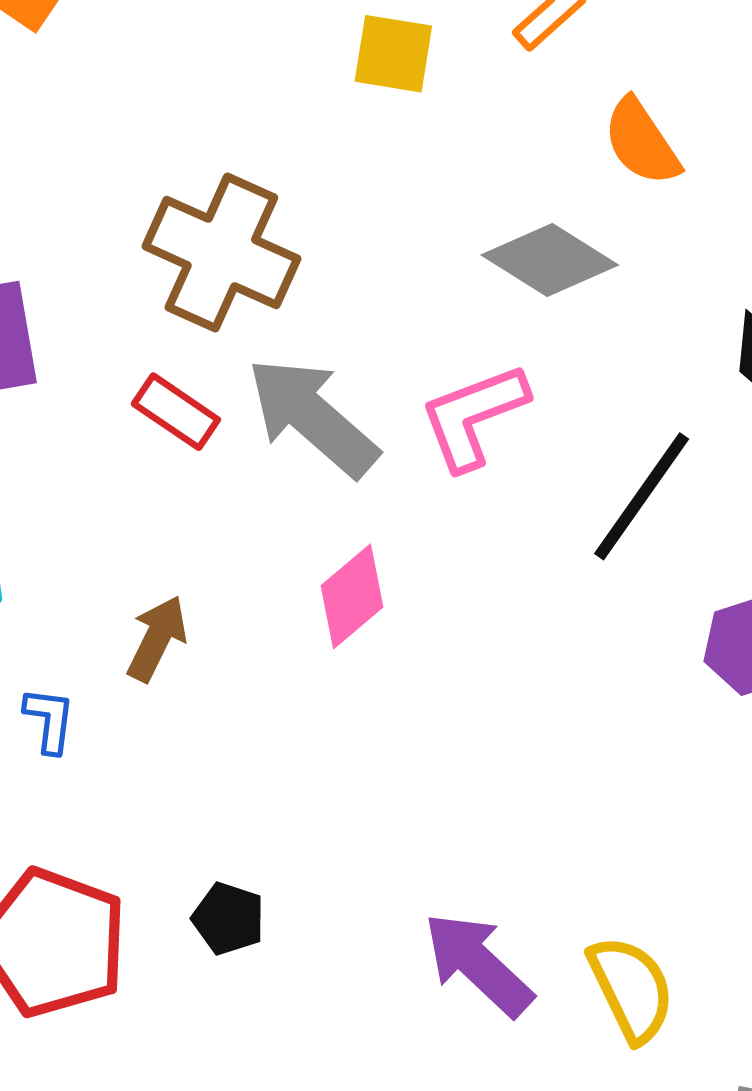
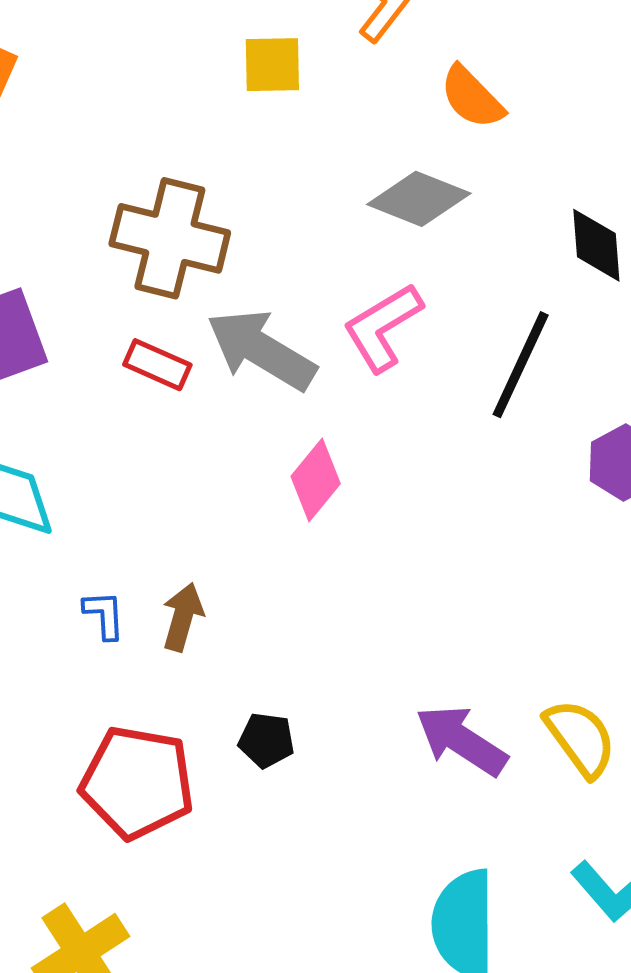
brown arrow: (157, 639) -> (183, 617), moved

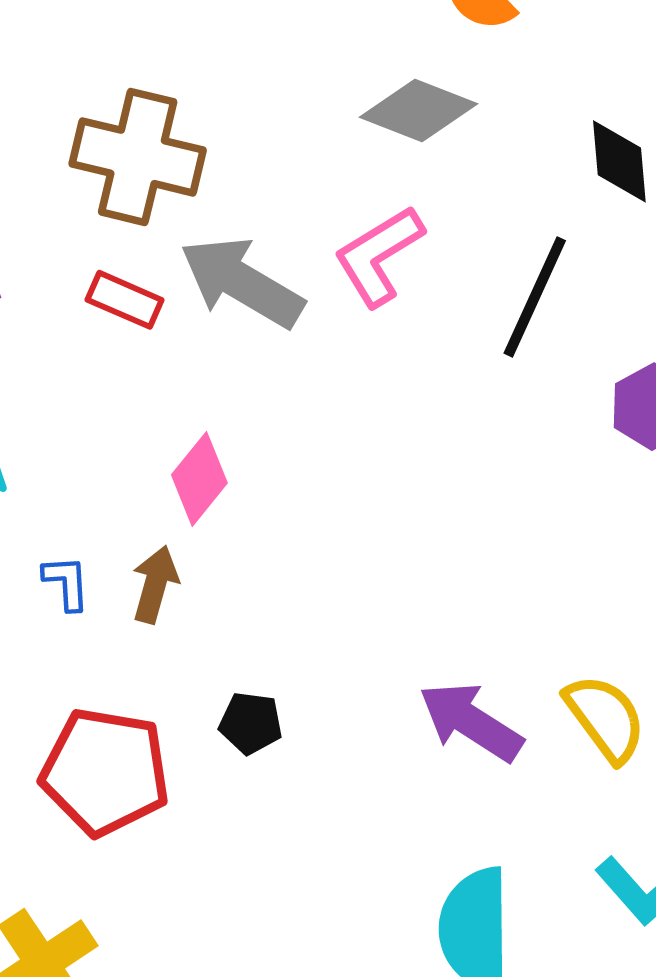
pink diamond: (316, 480) -> (199, 479), moved

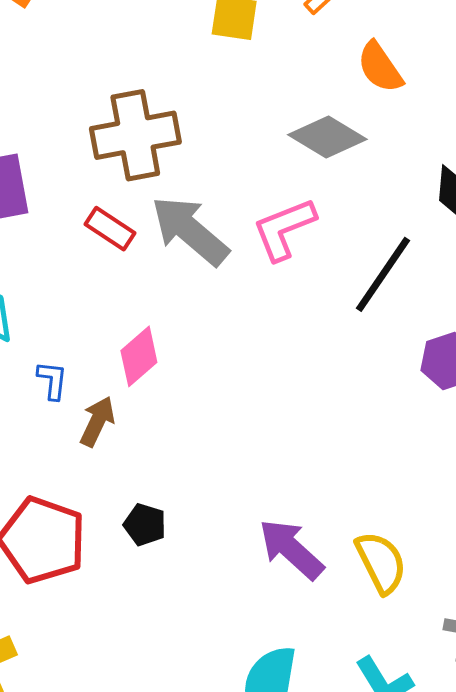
brown cross: (138, 157) -> (135, 135), turned -34
blue L-shape: (66, 583) -> (52, 380), moved

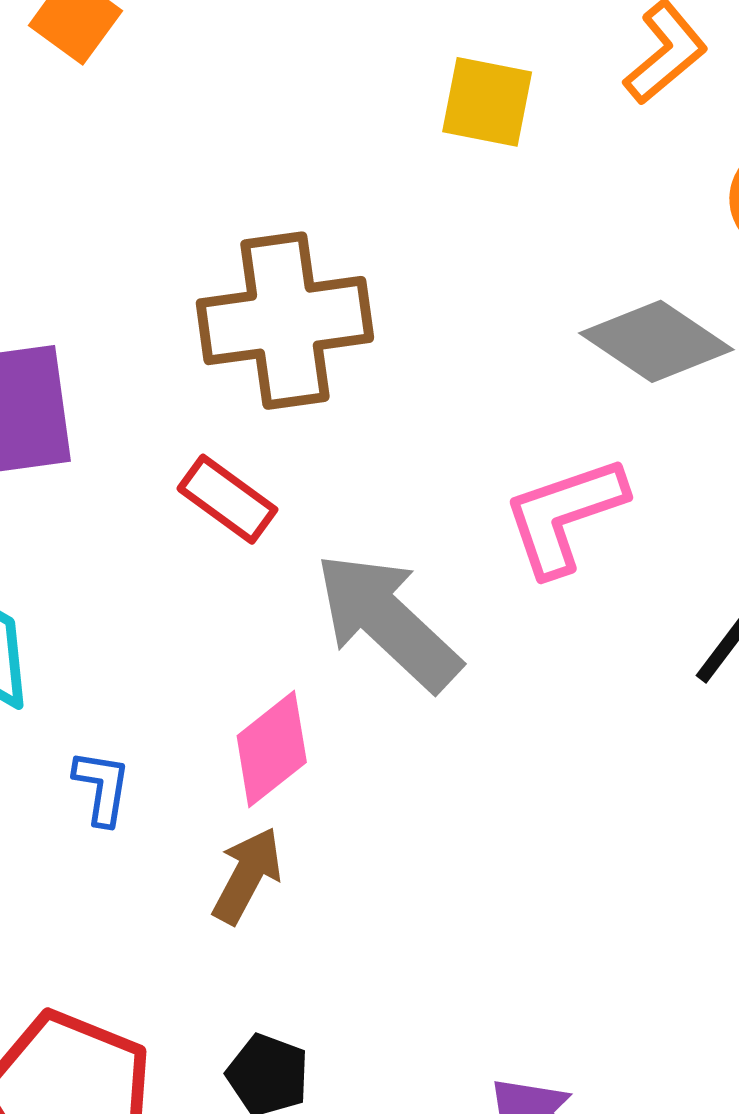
gray arrow: (190, 231) -> (388, 621), moved
brown arrow: (97, 421) -> (247, 875), moved

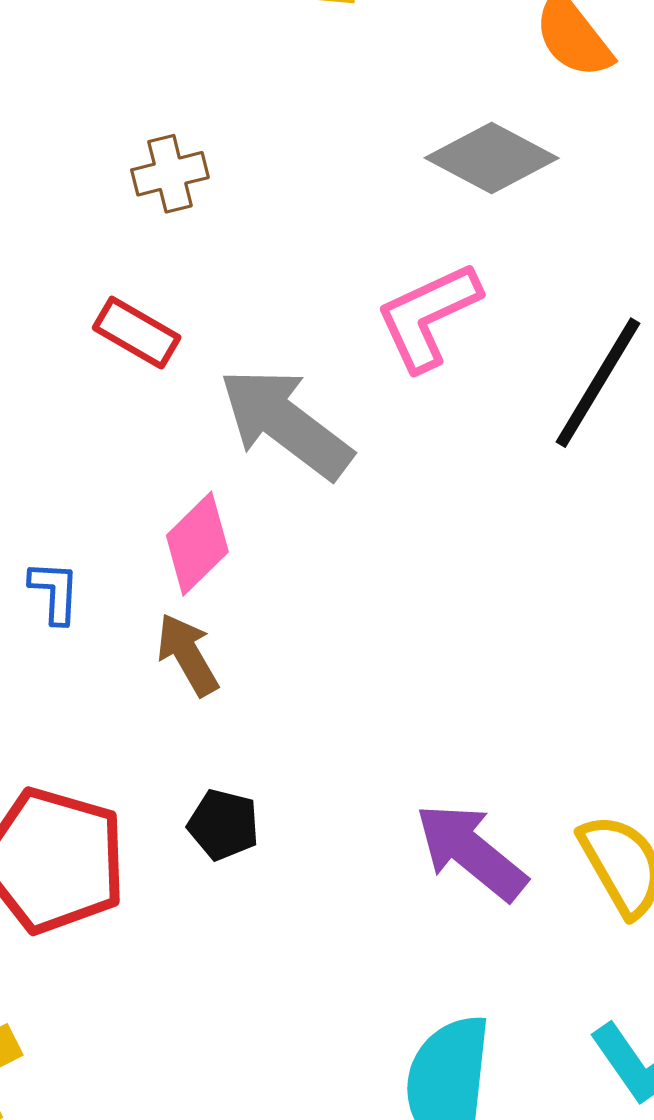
brown cross: (285, 321) -> (170, 174), size x0.5
brown arrow: (247, 875) -> (188, 655), turned -52

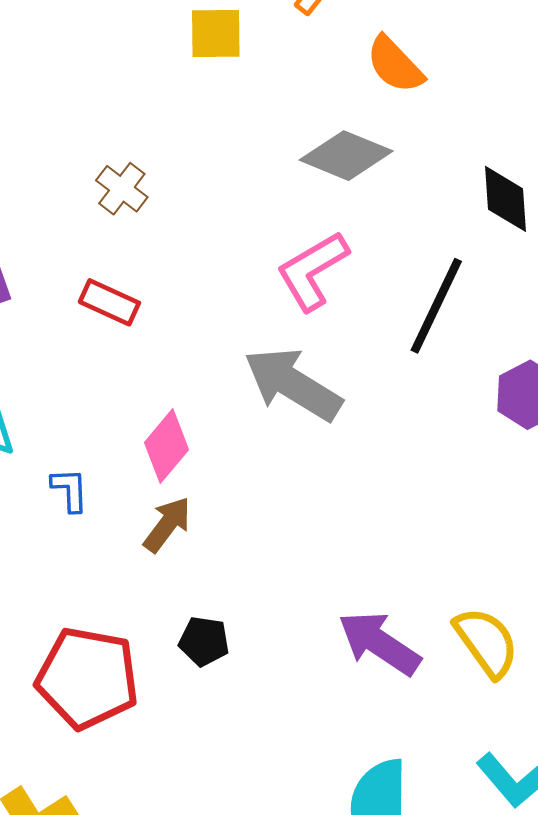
brown cross: (170, 174) -> (122, 189), turned -33
gray arrow: (286, 423) -> (293, 384), moved
brown arrow: (188, 655) -> (167, 525), turned 72

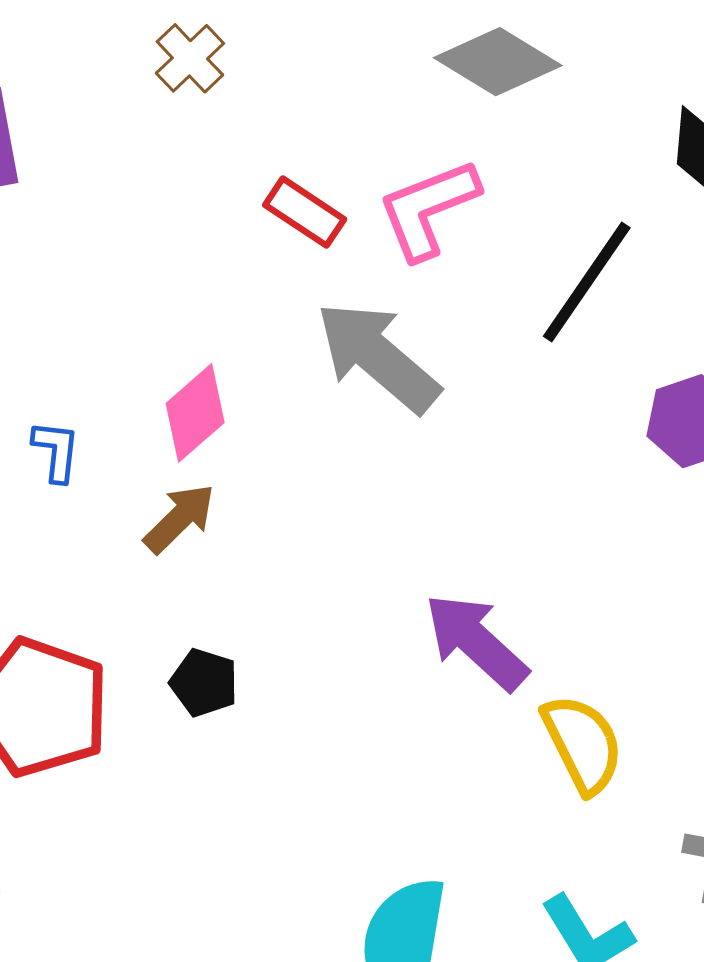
red rectangle: (109, 302) -> (305, 212), moved
purple arrow: (379, 643) -> (476, 642), moved

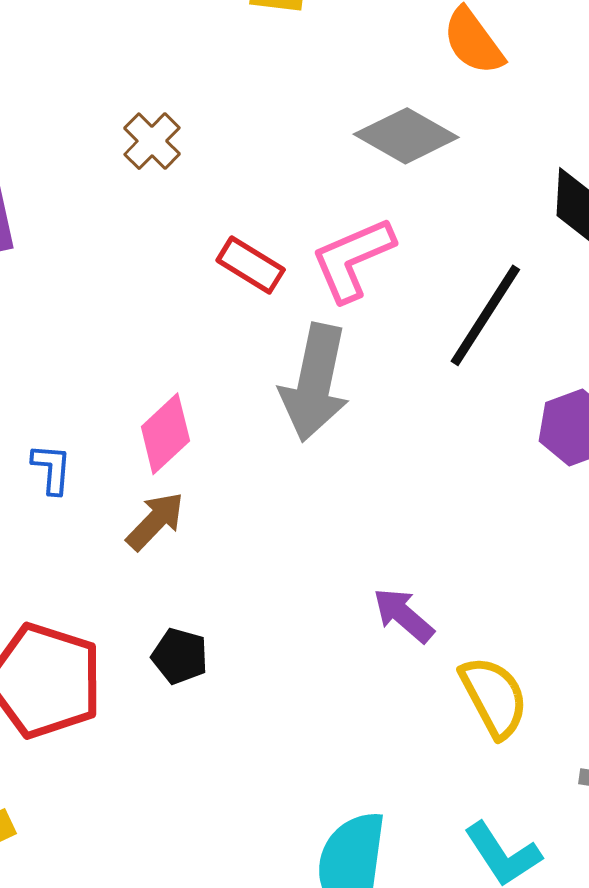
gray arrow: (378, 357) -> (315, 383), turned -117
purple arrow: (476, 642) -> (403, 615), size x0.7

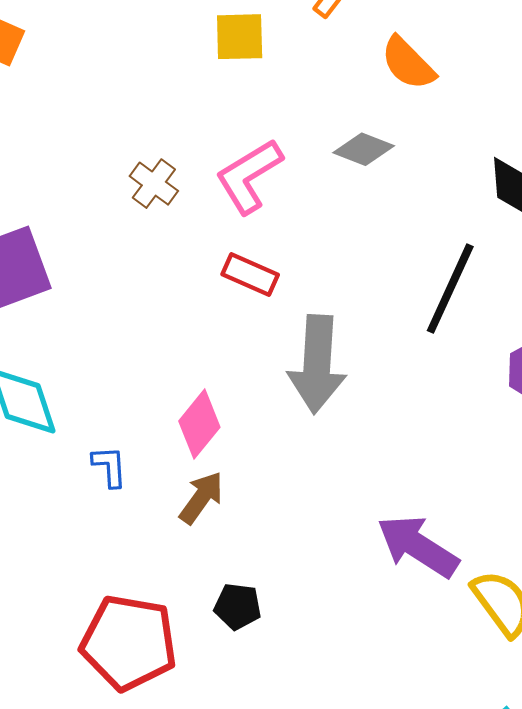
gray diamond: (406, 136) -> (364, 149), size x0.7
pink L-shape: (353, 259) -> (249, 176), moved
purple arrow: (403, 615) -> (418, 546), size x1.5

